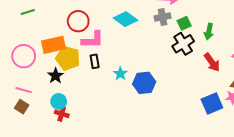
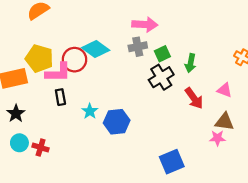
red circle: (78, 21) -> (75, 60), moved
yellow pentagon: (68, 58) -> (39, 58), moved
blue square: (212, 103) -> (172, 162), moved
red cross: (62, 114) -> (41, 147), moved

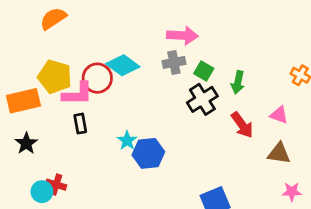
green square: (162, 54) -> (204, 71), turned -35
cyan star: (90, 111) -> (127, 141), moved
pink star: (217, 138) -> (292, 192), moved
cyan circle: (19, 143) -> (42, 192), moved

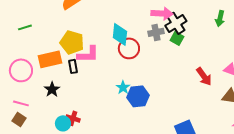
cyan diamond: (123, 65) -> (120, 34), turned 60
red circle: (97, 78) -> (129, 48), moved
green arrow: (238, 82) -> (220, 18), moved
black cross: (202, 99) -> (176, 23), moved
black rectangle: (80, 124) -> (73, 66), moved

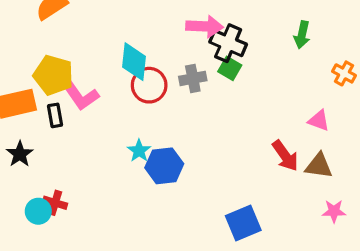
black cross: (176, 23) -> (228, 43), turned -35
gray cross: (156, 32) -> (193, 78), moved
pink L-shape: (88, 54) -> (80, 95), turned 55
red arrow: (204, 76) -> (285, 156), moved

